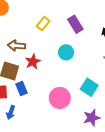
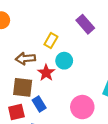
yellow rectangle: (43, 24) -> (51, 41), moved
cyan circle: (66, 52) -> (64, 61), moved

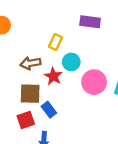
purple rectangle: (85, 24) -> (90, 22), turned -36
pink circle: (82, 107) -> (94, 82), moved

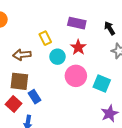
yellow rectangle: (56, 42) -> (45, 38), turned -56
red star: (53, 76) -> (78, 47), moved
red square: (26, 120) -> (14, 104), turned -35

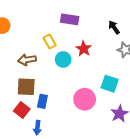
purple rectangle: (77, 23) -> (70, 19), moved
pink circle: (76, 76) -> (85, 99), moved
blue rectangle: (34, 97) -> (42, 101), turned 48

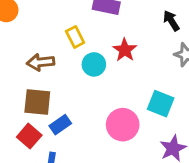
blue rectangle: (42, 101) -> (60, 125), turned 40

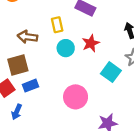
brown square: (37, 102) -> (18, 65), turned -35
cyan square: (161, 104) -> (111, 72), moved

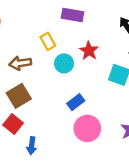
blue rectangle: (30, 86) -> (76, 102), moved
pink circle: (76, 97) -> (87, 128), moved

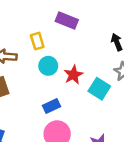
red star: (89, 51) -> (73, 75), moved

